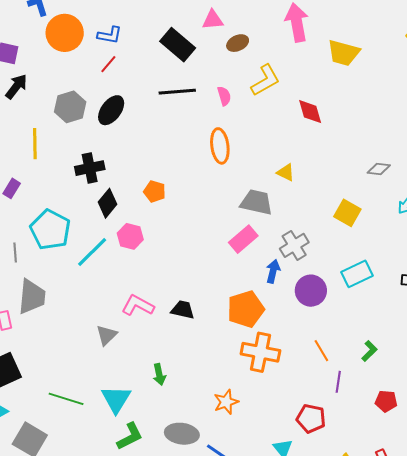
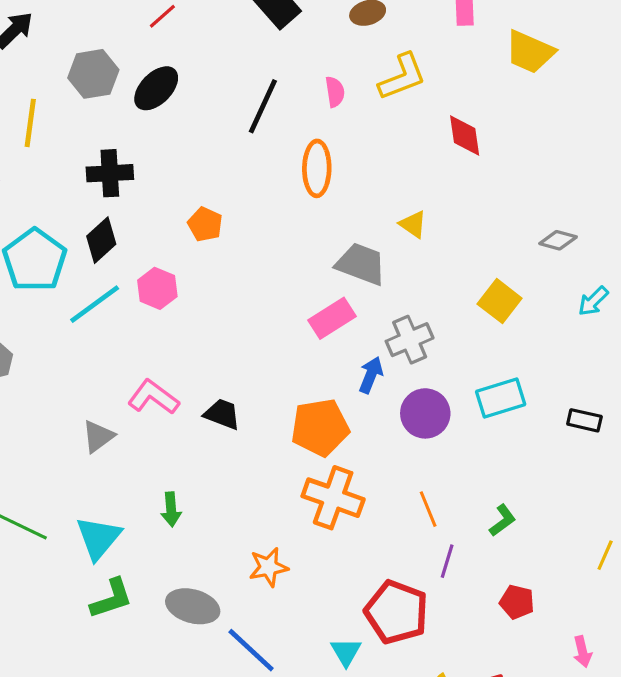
black line: (177, 92) -> (263, 106), moved, turned -69
black diamond: (107, 203) -> (101, 240), moved
red pentagon: (311, 419) -> (396, 612), size x1.4

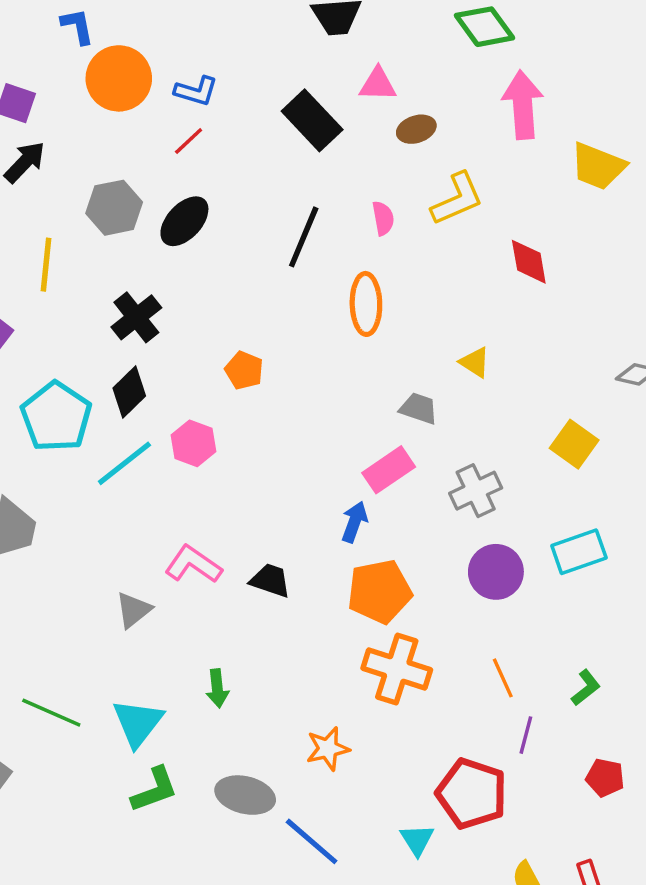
black cross: (110, 173) -> (136, 317), turned -33
gray trapezoid: (361, 264) -> (419, 408), size x0.7
blue arrow: (371, 375) -> (354, 522), moved

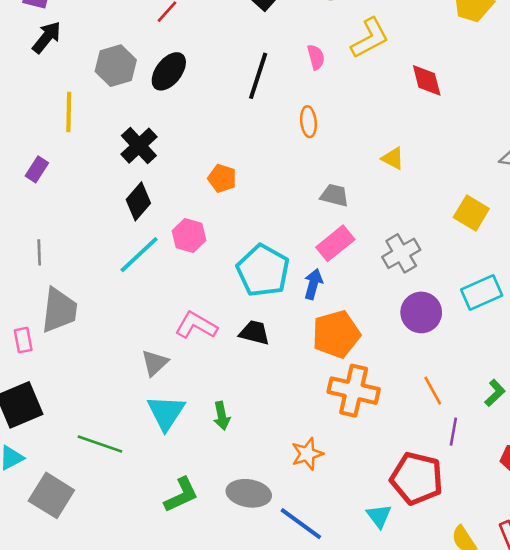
orange ellipse: (366, 304) -> (308, 122), size x0.7
gray trapezoid: (419, 408) -> (334, 195), moved
cyan pentagon: (56, 417) -> (263, 271), moved
cyan triangle: (138, 723) -> (166, 413), moved

